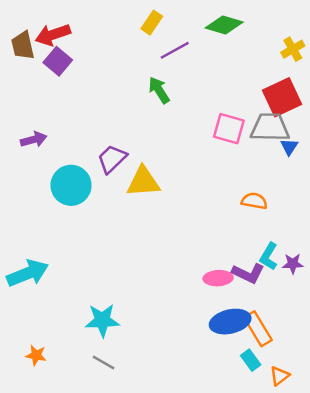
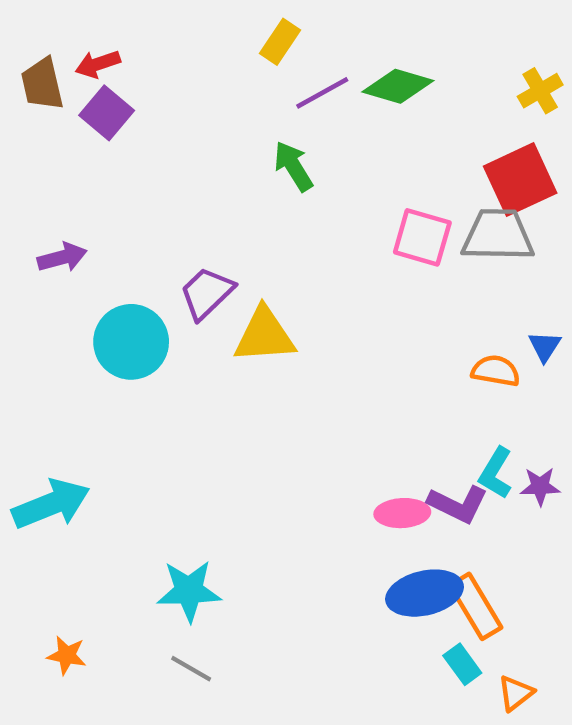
green diamond: (224, 25) -> (398, 86), moved
red arrow: (53, 35) -> (98, 64), size x0.7
blue triangle: (289, 147) -> (545, 346), moved
orange semicircle: (254, 201) -> (496, 371), moved

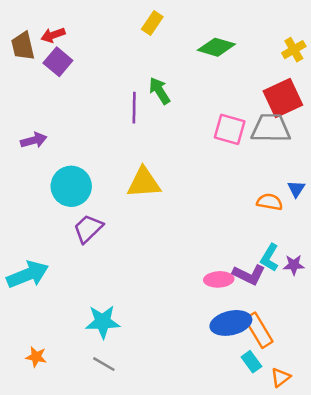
purple line: (322, 93) -> (134, 108), moved, turned -60
purple trapezoid: (207, 293) -> (88, 229), moved

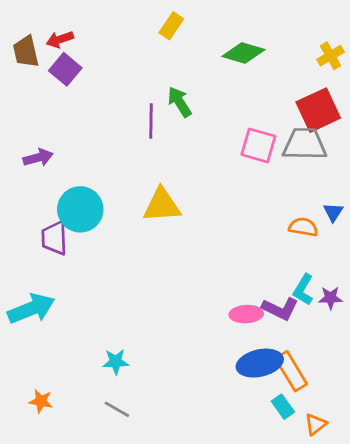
purple trapezoid: (88, 229) -> (54, 238), moved, turned -48
cyan star: (103, 322) -> (116, 362), size x0.7

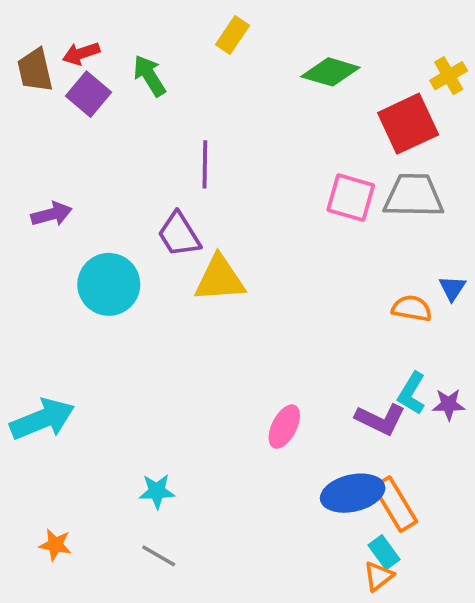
green arrow: (180, 102) -> (149, 76), moved
red square: (318, 110) -> (408, 124), moved
purple trapezoid: (54, 238) -> (179, 234), moved, turned -30
pink ellipse: (246, 314) -> (284, 427), moved, turned -60
orange triangle: (316, 424) -> (378, 576), moved

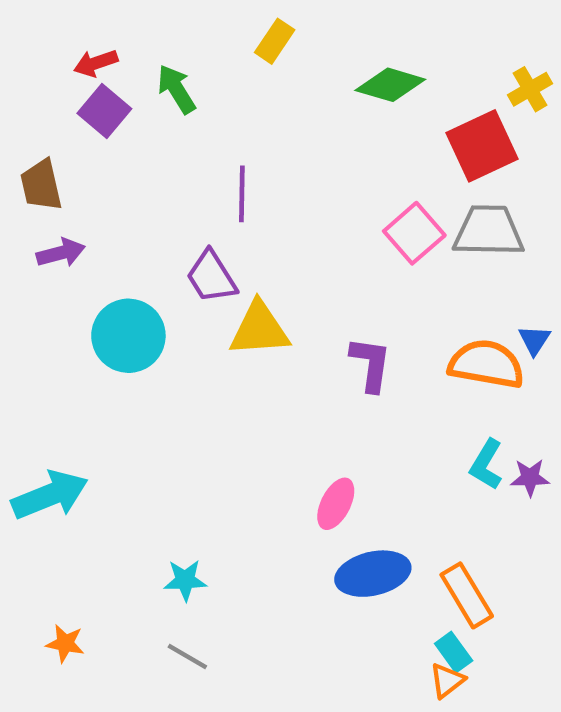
brown trapezoid: (35, 70) -> (41, 185), moved
pink square: (351, 198) -> (414, 233), turned 33
orange semicircle: (412, 308) -> (486, 364), size x1.6
purple L-shape: (380, 419) -> (371, 364), moved, turned -108
blue ellipse: (353, 493) -> (373, 574), moved

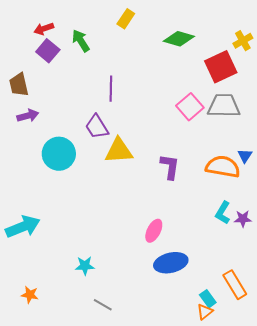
orange rectangle: (467, 595) -> (235, 285), moved
gray line: (187, 657) -> (103, 305), moved

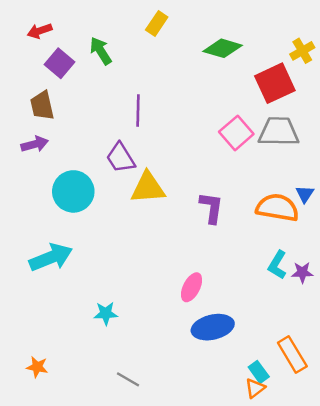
red arrow: (44, 29) -> (40, 31), moved
brown trapezoid: (19, 85) -> (42, 106), moved
cyan arrow: (23, 227) -> (51, 257), moved
cyan star: (85, 266) -> (106, 313), moved

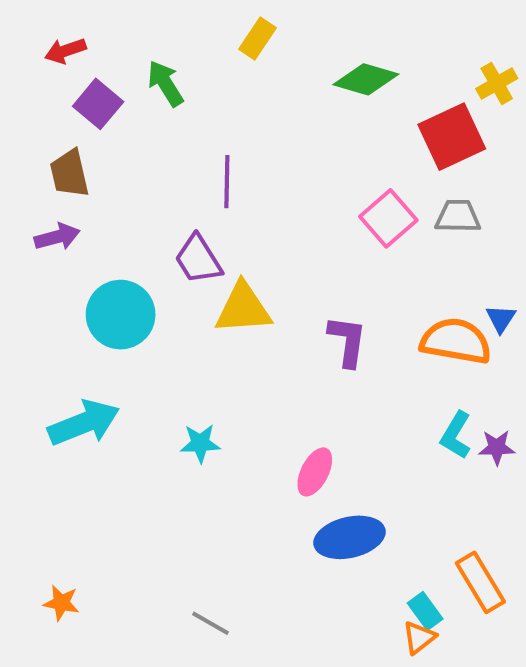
gray trapezoid: (279, 132) -> (458, 216), size x0.7
cyan star: (106, 313) -> (200, 443), moved

